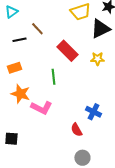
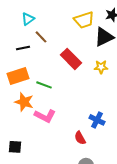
cyan triangle: (11, 12) -> (28, 19), moved
orange rectangle: (14, 68) -> (18, 76), size x1.5
green line: (53, 77) -> (44, 85), moved, turned -63

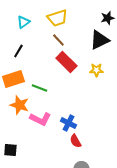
yellow trapezoid: (84, 20) -> (57, 18), moved
brown line: (41, 37) -> (58, 40), moved
black line: (23, 48) -> (18, 51), turned -48
blue cross: (97, 120) -> (68, 123), moved

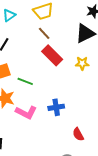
blue cross: (68, 123) -> (56, 107), moved, turned -35
red semicircle: (75, 141) -> (78, 134), moved

